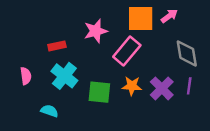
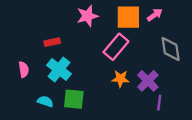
pink star: (96, 31) -> (87, 16), moved
purple line: (189, 86) -> (159, 103), moved
green square: (99, 92) -> (74, 99), moved

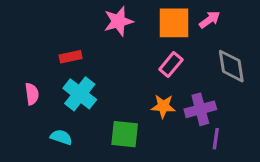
pink rectangle: (116, 47) -> (171, 65), moved, size x0.7
purple cross: (148, 81) -> (200, 109), turned 30
green square: (74, 99) -> (125, 134), moved

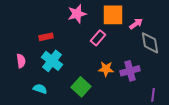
pink arrow: (210, 20) -> (136, 24), moved
pink rectangle: (171, 65) -> (98, 38), moved
green square: (125, 134) -> (81, 87), turned 36
purple line: (216, 139) -> (153, 95), moved

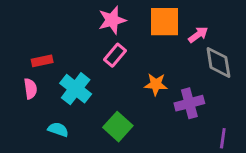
red rectangle: (46, 37) -> (42, 61), moved
pink rectangle: (98, 38) -> (115, 55), moved
orange star: (106, 69) -> (156, 84), moved

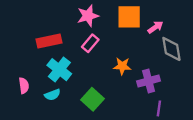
red rectangle: (42, 61) -> (49, 41), moved, size x1.5
pink semicircle: (30, 89) -> (24, 86), moved
cyan semicircle: (58, 129) -> (52, 95), moved, turned 140
purple line: (223, 138) -> (159, 108), moved

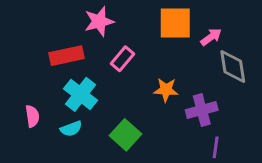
pink star: (88, 16) -> (99, 21), moved

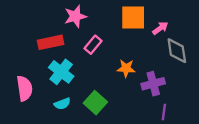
pink semicircle: (32, 116) -> (25, 88), size x1.5
cyan semicircle: (71, 129) -> (62, 104), moved

